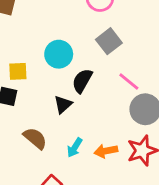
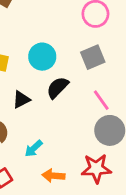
black triangle: (63, 104) -> (21, 100), moved
orange arrow: (106, 151) -> (53, 176), moved

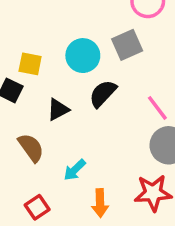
gray square: (93, 57) -> (127, 45), moved
orange arrow: (53, 176) -> (100, 203), turned -95

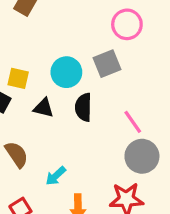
black semicircle: (103, 94) -> (83, 107), turned -44
black triangle: (58, 109) -> (44, 108), moved, turned 40

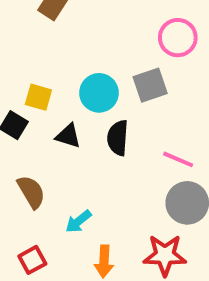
pink line: (133, 122) -> (178, 159), turned -35

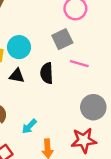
cyan circle: (99, 93) -> (19, 47), moved
pink line: (178, 159) -> (79, 64), moved

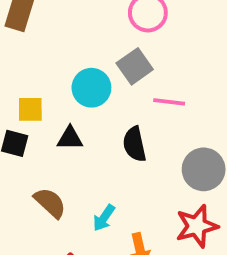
cyan circle: (19, 47) -> (91, 88), moved
black semicircle: (47, 73) -> (135, 144), moved

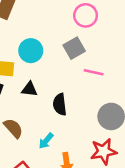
cyan circle: (91, 88) -> (31, 51), moved
black semicircle: (135, 144) -> (60, 104), moved

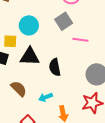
black triangle: (29, 89) -> (30, 57), size x1.5
cyan arrow: (46, 141) -> (46, 97), turned 32

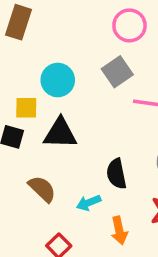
black semicircle: (55, 67) -> (116, 174), moved

